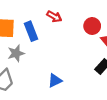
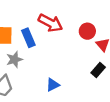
red arrow: (54, 16) -> (50, 23), size x1.6

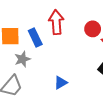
red arrow: (50, 23) -> (56, 22), turned -120

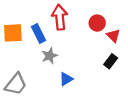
gray star: (22, 59) -> (50, 56), moved

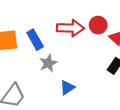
red arrow: (60, 17) -> (70, 28), moved, turned 100

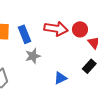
blue triangle: (67, 88) -> (60, 78), moved

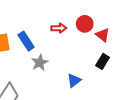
red arrow: (56, 29) -> (59, 28), size x0.6

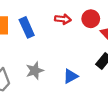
gray star: (40, 63) -> (35, 71), moved

